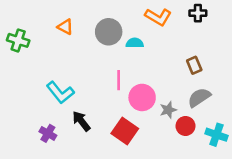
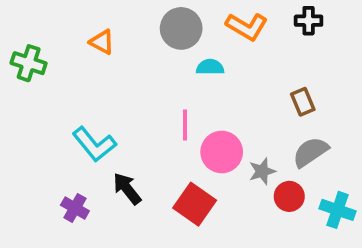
gray circle: (109, 32) -> (181, 28), moved

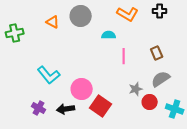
gray circle: (181, 28) -> (81, 16), moved
green cross: (29, 63) -> (15, 33), turned -30
pink line: (185, 125) -> (124, 56), moved
pink circle: (222, 152) -> (82, 89), moved
black arrow: (127, 189) -> (66, 109), moved, turned -60

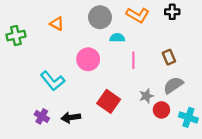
gray circle: (81, 16) -> (100, 17), moved
pink circle: (82, 89) -> (88, 59), moved
red square: (101, 106) -> (109, 101), moved

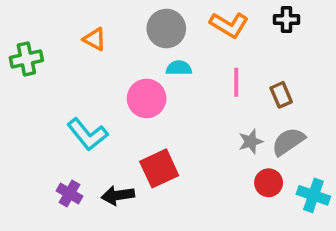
cyan semicircle: (117, 38) -> (179, 68), moved
pink line: (133, 60) -> (236, 82), moved
gray star: (146, 96) -> (251, 142), moved
red square: (109, 101) -> (159, 168), moved, turned 30

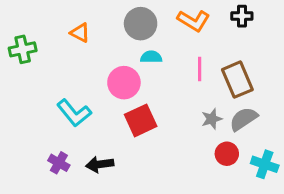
brown rectangle: (281, 95) -> (237, 80), size x1.6
red square: (159, 168) -> (141, 120), moved

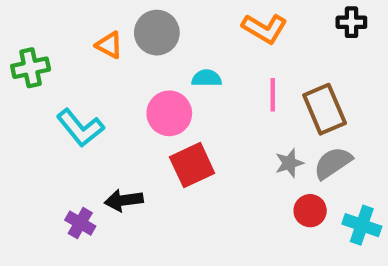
black cross: (242, 16) -> (351, 22), moved
gray circle: (141, 24) -> (157, 33), moved
cyan L-shape: (74, 113) -> (80, 128), moved
black arrow: (100, 164) -> (124, 200), moved

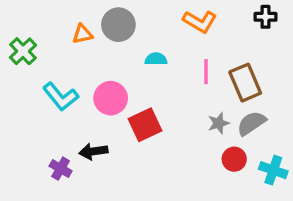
orange triangle: (109, 45) -> (82, 34), turned -40
green cross: (31, 68) -> (23, 51), turned -32
pink circle: (169, 113) -> (111, 98), moved

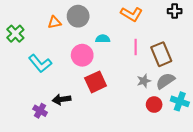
pink circle: (111, 98) -> (82, 55), moved
cyan cross: (273, 170) -> (180, 101), moved

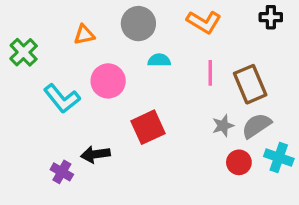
gray circle: (78, 16) -> (138, 24), moved
pink circle: (82, 55) -> (108, 81), moved

